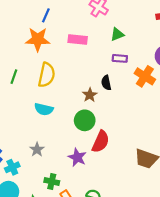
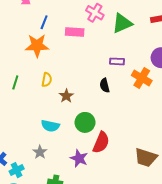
green triangle: (117, 34) -> (122, 23), moved, size x1.5
pink rectangle: (78, 40) -> (75, 32), moved
yellow semicircle: (47, 75) -> (47, 80), size x0.6
brown star: (90, 95) -> (66, 96), moved
cyan semicircle: (44, 109) -> (50, 126), moved

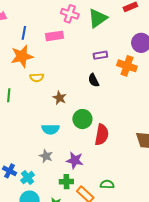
yellow semicircle: (47, 80) -> (37, 78), moved, turned 88
purple star: (79, 158) -> (75, 160), moved

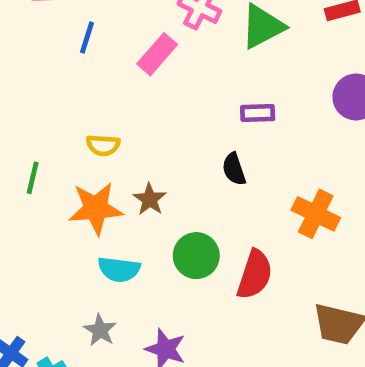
pink rectangle: (55, 36) -> (157, 54), turned -48
orange star: (22, 56) -> (96, 208), moved
orange cross: (127, 66) -> (316, 214), moved
red semicircle: (102, 135) -> (255, 275), moved

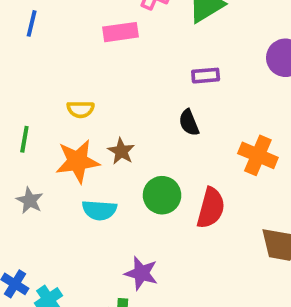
blue line: (87, 38) -> (32, 23), moved
pink rectangle: (157, 54) -> (121, 32), turned 44
gray star: (100, 330) -> (30, 200), moved

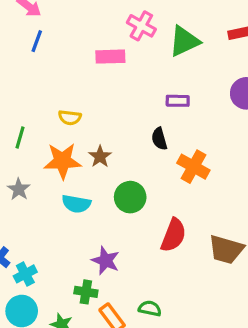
orange cross: (258, 155) -> (193, 167), moved
red semicircle: (211, 208) -> (173, 235), moved

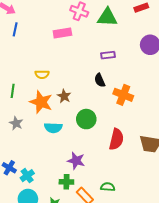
green triangle: (184, 41) -> (107, 17), turned 35
orange star: (62, 161) -> (41, 102), turned 30

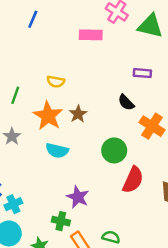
black semicircle: (100, 80) -> (126, 102), turned -32
green circle: (86, 119) -> (114, 150), moved

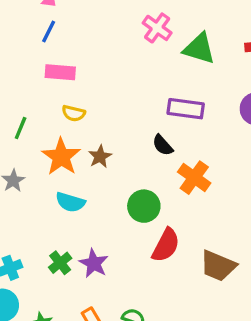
pink rectangle: (91, 35) -> (60, 72), moved
purple rectangle: (142, 73) -> (186, 109), size x1.5
green cross: (61, 221) -> (60, 263), moved, turned 36

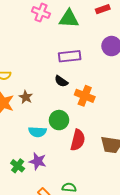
cyan semicircle: (70, 202) -> (37, 132), moved

